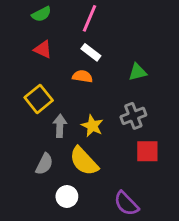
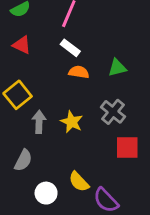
orange semicircle: (82, 76) -> (79, 72), moved
gray cross: (133, 116) -> (113, 112), turned -30
yellow semicircle: (84, 161) -> (79, 182), moved, size x0.7

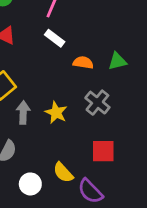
green triangle: (117, 68) -> (117, 61), moved
orange semicircle: (79, 72) -> (83, 63), moved
red square: (127, 147) -> (103, 151), moved

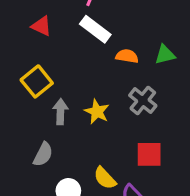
white rectangle: (55, 38) -> (95, 29), size x1.4

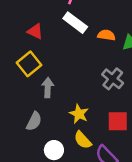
red triangle: (41, 26) -> (35, 31), moved
orange semicircle: (127, 56) -> (106, 35), moved
yellow star: (97, 112) -> (79, 114), moved

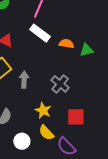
gray cross: (113, 79) -> (60, 84), moved
gray arrow: (48, 88) -> (24, 80), moved

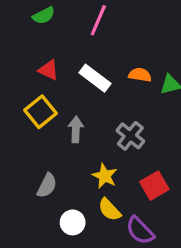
white rectangle: (40, 33) -> (95, 78), moved
red square: (76, 117) -> (154, 186), turned -30

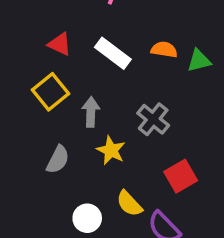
yellow star: (105, 176) -> (111, 150), moved
gray semicircle: (47, 186) -> (58, 160), moved

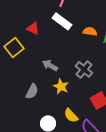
white rectangle: (113, 53) -> (62, 21), moved
yellow square: (51, 92) -> (14, 47), moved
gray arrow: (91, 112) -> (50, 65), turned -63

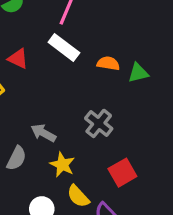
gray arrow: (50, 65) -> (43, 133), moved
yellow star: (61, 86) -> (62, 165), moved

